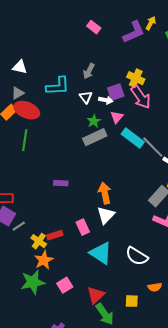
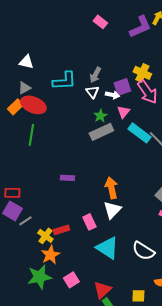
gray arrow: (89, 71) -> (95, 75), moved

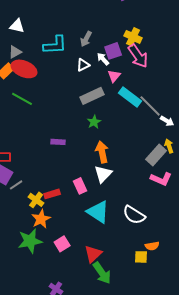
white triangle: (92, 92) -> (83, 65), moved, turned 40
white arrow: (112, 95) -> (103, 59), turned -144
green star: (100, 116) -> (94, 122), moved
green line: (31, 135) -> (22, 99), turned -70
yellow square: (138, 296) -> (141, 257), moved

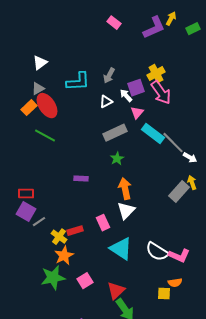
white triangle: (17, 26) -> (40, 63), turned -49
yellow cross: (133, 37) -> (156, 74), turned 36
red ellipse: (24, 69) -> (47, 106), turned 35
pink L-shape: (161, 179) -> (179, 256), moved

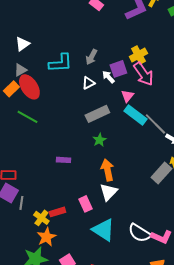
pink triangle: (137, 113) -> (127, 96), moved
gray line: (39, 222) -> (21, 203), turned -48

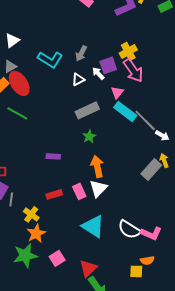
cyan L-shape: (60, 63) -> (50, 59), turned 35
pink rectangle: (85, 204) -> (79, 191), moved
red rectangle: (57, 212) -> (54, 194), moved

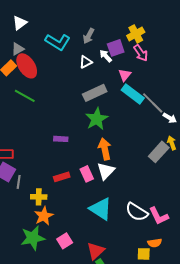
pink arrow: (133, 70) -> (141, 53), size x0.7
green star: (89, 136) -> (97, 119), size x1.6
yellow cross: (31, 214) -> (39, 197), turned -35
pink L-shape: (151, 233) -> (159, 216), turned 40

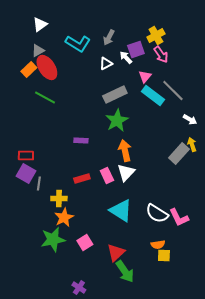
gray line: (153, 103) -> (173, 90), moved
orange semicircle: (155, 243) -> (158, 244), moved

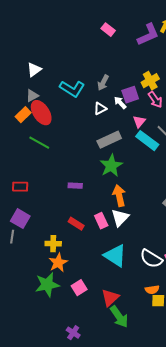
red rectangle: (26, 156) -> (20, 187), moved
red rectangle: (82, 178) -> (76, 224), turned 49
gray line: (39, 184) -> (12, 237), moved

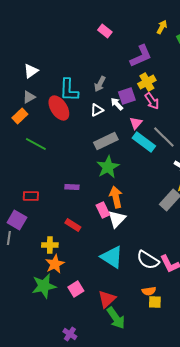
purple L-shape: (148, 35) -> (141, 56), moved
cyan L-shape: (72, 89) -> (69, 90), turned 60
red ellipse: (41, 113) -> (59, 108), moved
red rectangle: (20, 187) -> (31, 196), moved
pink rectangle: (101, 221) -> (103, 210), moved

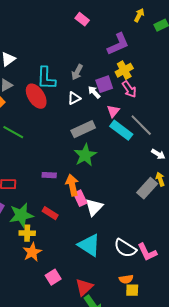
orange arrow: (116, 197) -> (72, 185), moved
green star: (44, 286) -> (21, 215), moved

